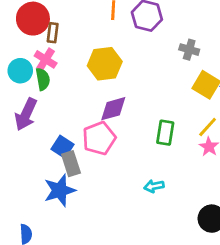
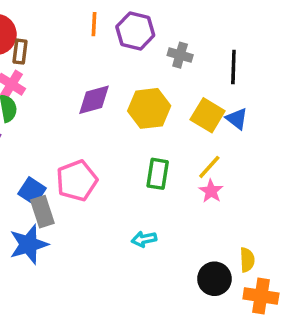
gray cross: (189, 50) -> (180, 55), moved
yellow hexagon: (105, 64) -> (149, 108), moved
purple diamond: (113, 109) -> (94, 100), moved

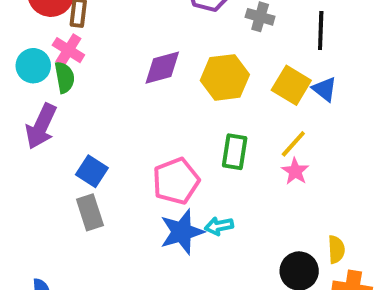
pink pentagon: (77, 181) -> (176, 181), moved
gray rectangle: (42, 212) -> (90, 212), moved
blue star: (29, 244) -> (182, 232), moved

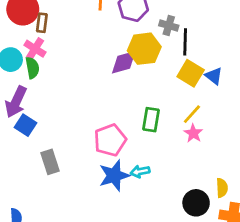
black line: (321, 31) -> (185, 42), moved
purple diamond: (162, 68) -> (124, 62), moved
yellow hexagon: (225, 77) -> (144, 49), moved
blue square: (92, 171) -> (26, 125), moved

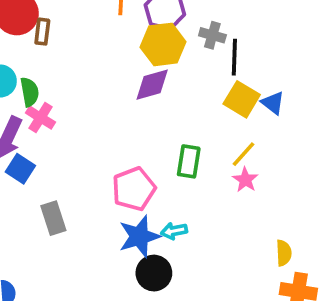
pink cross: (35, 49) -> (41, 118), moved
yellow hexagon: (144, 49) -> (163, 44), moved
black circle: (196, 203) -> (154, 273), moved

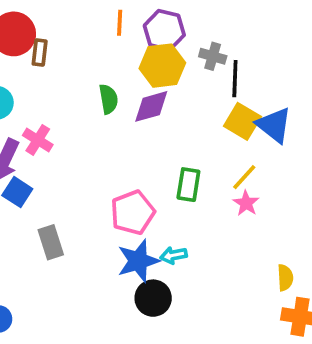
green semicircle: (30, 92) -> (108, 99), moved
blue triangle: (273, 103) -> (274, 125), size x1.5

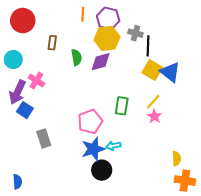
brown rectangle: (40, 53) -> (52, 43), moved

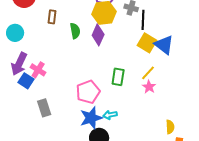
purple diamond: (101, 62) -> (98, 35), turned -50
pink cross: (36, 81) -> (38, 70), moved

